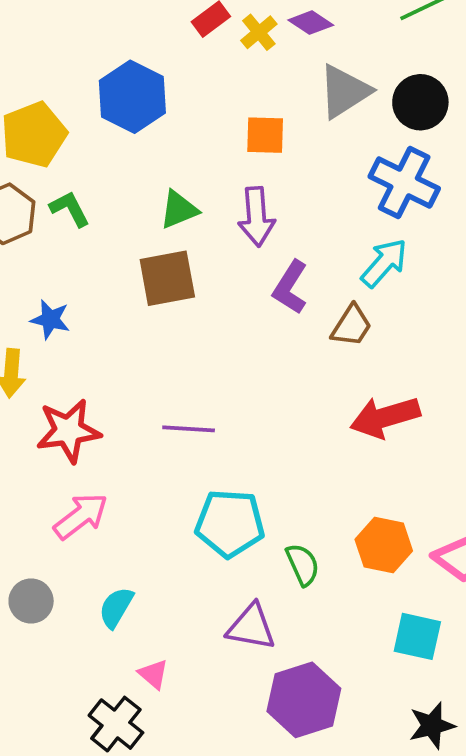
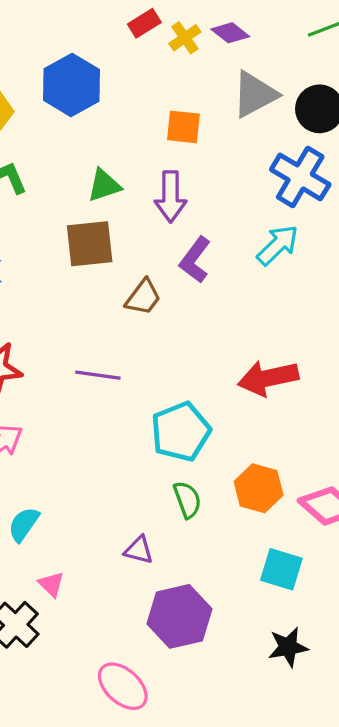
brown trapezoid: (352, 326) -> (143, 297), moved
cyan pentagon: (230, 523) -> (181, 432), moved, turned -30
purple triangle: (251, 627) -> (139, 550), size x0.7

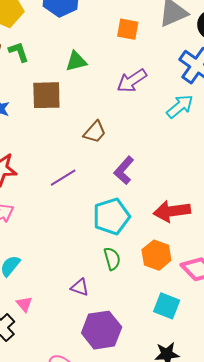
purple arrow: (171, 197) -> (132, 81), moved, turned 52
brown square: (90, 244) -> (46, 95), moved
purple L-shape: (195, 260) -> (124, 170), moved
purple line: (98, 375) -> (63, 178), turned -44
red arrow: (268, 378) -> (172, 211), moved

